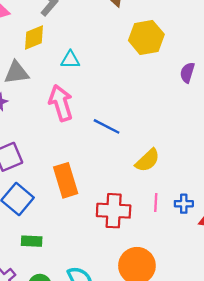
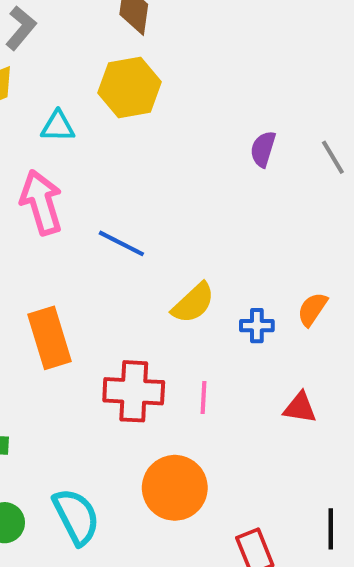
yellow hexagon: (146, 37) -> (130, 87), moved
pink line: (156, 203) -> (204, 397), moved
blue cross: (184, 204) -> (257, 326), moved

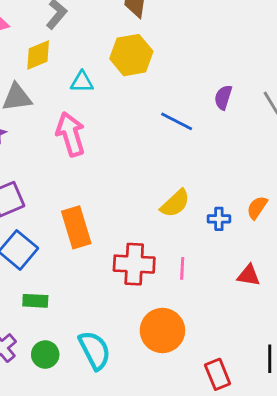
blue line: (121, 243) -> (177, 121), moved

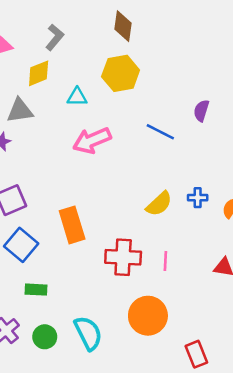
pink arrow: (71, 134) -> (92, 140), moved, turned -96
blue cross: (219, 219) -> (198, 198), moved

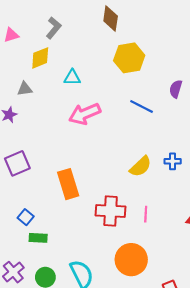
yellow hexagon: (121, 73) -> (129, 58), moved
gray triangle: (20, 111) -> (25, 89), size x0.7
blue square: (21, 245) -> (26, 217), moved, size x0.6

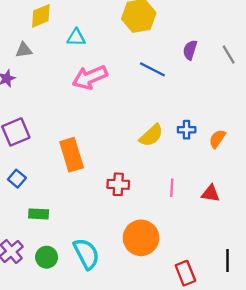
red cross: (111, 211) -> (118, 184), size x0.7
pink line: (146, 214) -> (172, 188), moved
blue square: (26, 217) -> (17, 179), moved

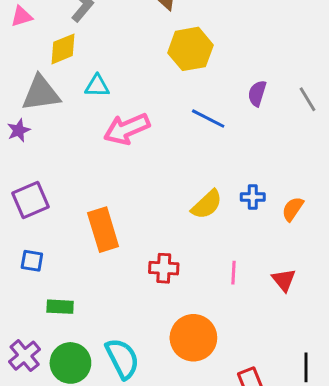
cyan triangle: (76, 37) -> (97, 86), moved
gray triangle: (24, 50) -> (41, 93), size x1.8
blue square: (17, 179) -> (32, 261), turned -30
red triangle: (210, 193) -> (284, 280), turned 42
green circle: (47, 257) -> (70, 363), size x1.4

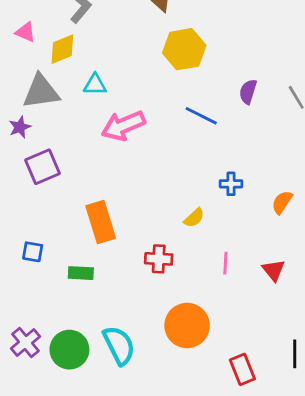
pink triangle: (22, 16) -> (26, 32), moved, turned 40
blue cross: (253, 197) -> (231, 184), moved
purple square: (30, 200) -> (43, 167), moved
yellow semicircle: (207, 204) -> (194, 218), moved, size x0.7
green rectangle: (60, 307) -> (81, 273), moved

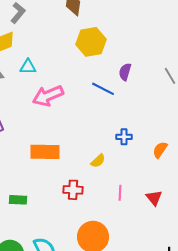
purple semicircle: (248, 92) -> (125, 72), moved
orange rectangle: (101, 222) -> (45, 152), moved, turned -72

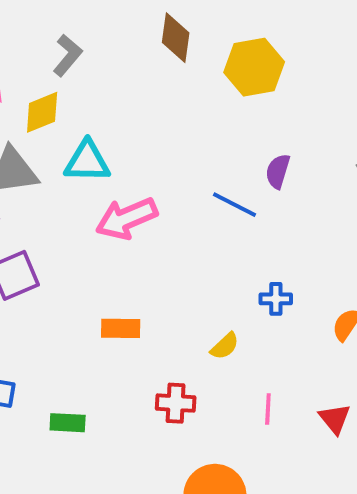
yellow hexagon: (91, 42) -> (254, 67), moved
cyan triangle: (28, 67) -> (87, 161), size x1.4
orange rectangle: (45, 152) -> (121, 328), size x0.7

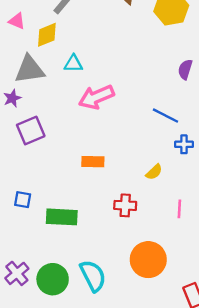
cyan triangle: (87, 161) -> (73, 64), size x0.7
blue line: (235, 205) -> (166, 116), moved
green rectangle: (68, 423) -> (62, 217), size x1.5

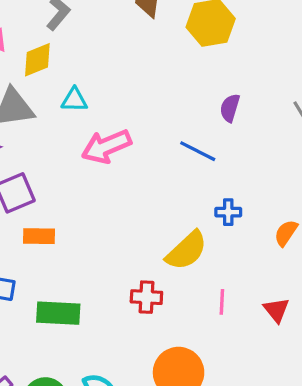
blue line: (166, 116) -> (198, 151), moved
orange rectangle: (93, 162) -> (39, 236), moved
yellow semicircle: (154, 172) -> (187, 251), size x1.8

